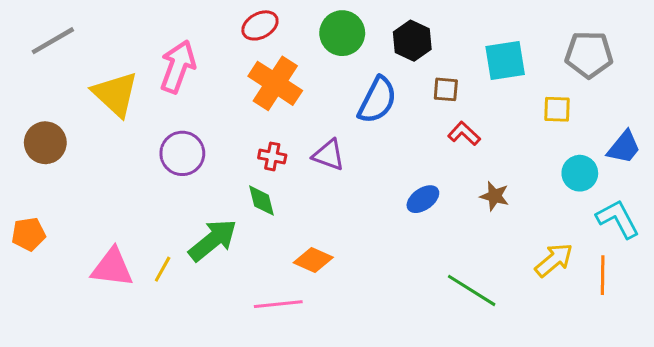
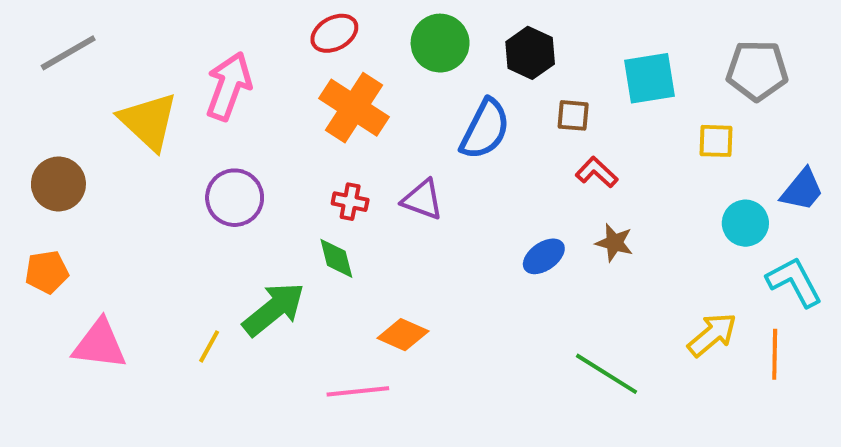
brown star: (495, 196) -> (614, 243), moved
orange pentagon: (29, 234) -> (47, 272), moved
pink triangle: (112, 268) -> (100, 344), moved

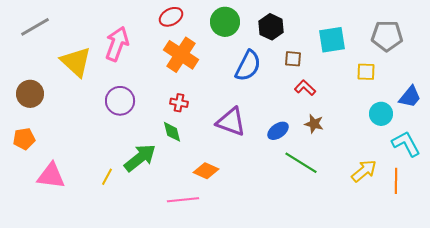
purple triangle: (422, 200) -> (231, 122), moved, size x1.4
green line: (606, 374) -> (301, 163), moved

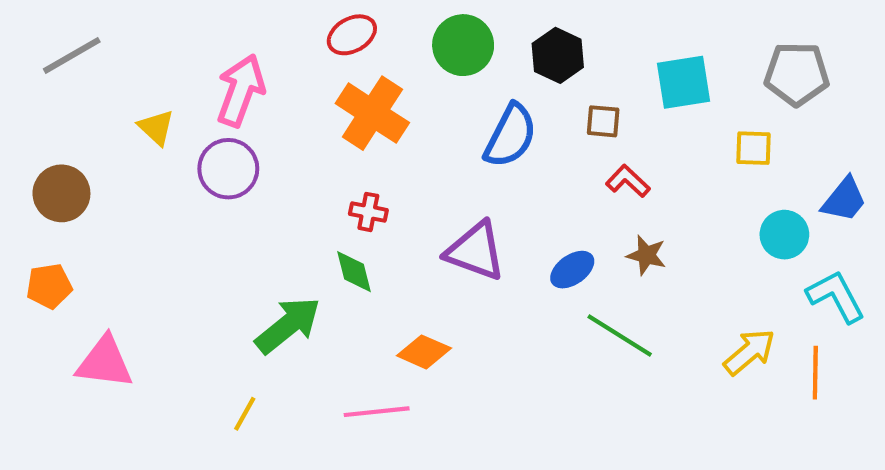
yellow triangle: (76, 62) -> (156, 127), size x0.6
purple circle: (120, 101) -> (228, 169), moved
yellow line: (107, 177) -> (245, 414), moved

